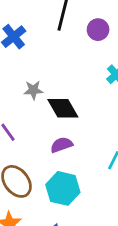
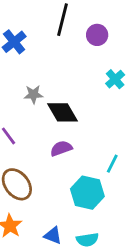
cyan hexagon: (63, 188) -> (87, 193), moved

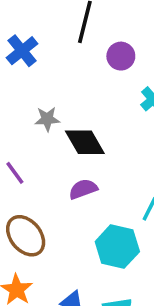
purple circle: (97, 35) -> (121, 56), moved

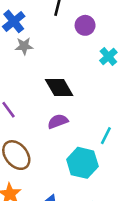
gray star: (47, 119) -> (24, 46), moved

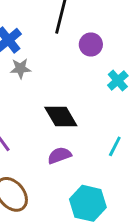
cyan line: (106, 136) -> (115, 146), moved

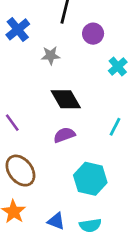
gray star: (20, 68) -> (51, 55), moved

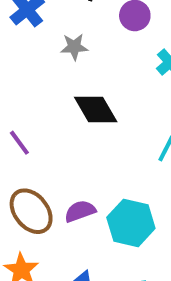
purple semicircle: (64, 135) -> (80, 211), moved

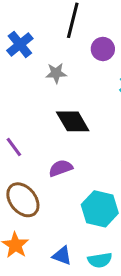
purple semicircle: (80, 211) -> (61, 168), moved

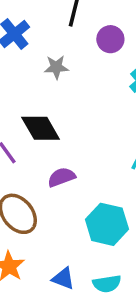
black diamond: (73, 121) -> (41, 128), moved

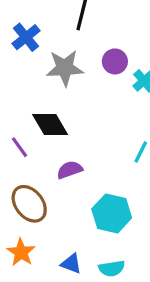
purple circle: (110, 39) -> (115, 61), moved
gray star: (56, 67) -> (65, 68), size x1.6

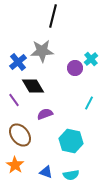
blue cross: (26, 37) -> (18, 62), moved
purple circle: (115, 61) -> (75, 68), moved

